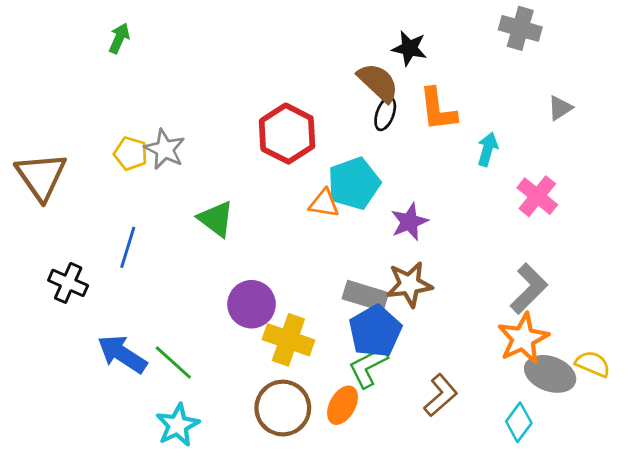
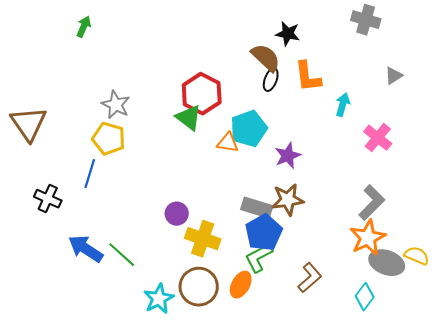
yellow pentagon: (131, 154) -> (109, 139), moved, size x1.4
green triangle: (216, 219) -> (189, 118), moved
purple circle: (252, 304) -> (177, 214), size x0.7
cyan star: (178, 425) -> (159, 299), moved

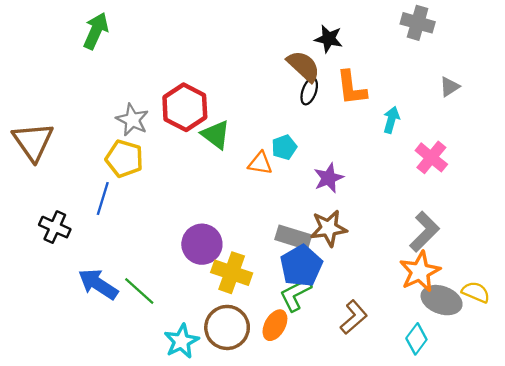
green arrow: (84, 27) -> (96, 31), size x1.5
red hexagon: (202, 94) -> (185, 107), moved
cyan pentagon: (249, 129) -> (284, 147), size x0.6
purple circle: (177, 214) -> (202, 244), size x1.5

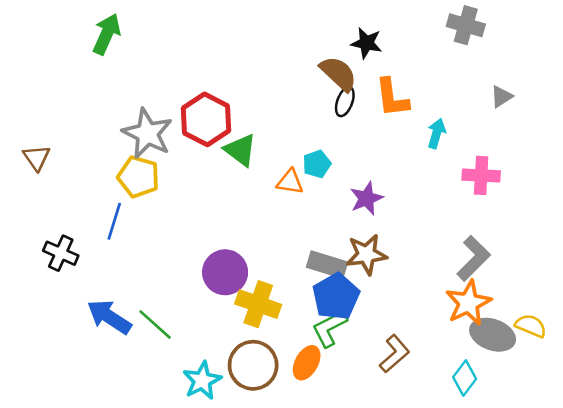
gray star: (132, 120) -> (147, 133), size x1.4
brown triangle: (33, 141) -> (37, 158), size x0.6
pink cross: (431, 157) -> (481, 175), turned -36

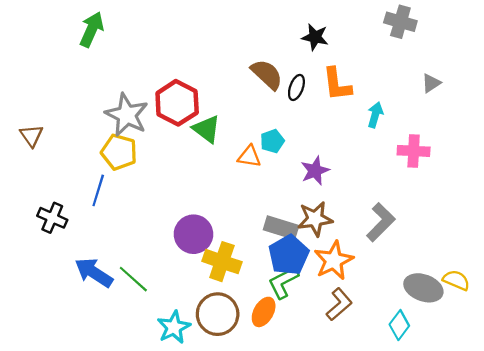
brown semicircle: (338, 74) -> (267, 74), moved
gray L-shape: (473, 258) -> (381, 222), moved
orange star: (468, 303) -> (334, 260), moved

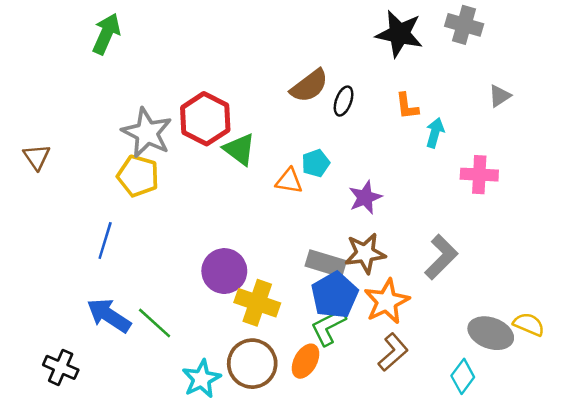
black star: (315, 37) -> (399, 34), moved, size x1.5
brown semicircle: (267, 74) -> (309, 86), turned 100
orange L-shape: (337, 84) -> (407, 106), moved, size x0.7
blue line: (98, 190) -> (105, 241), moved
black cross: (52, 218) -> (61, 367), moved

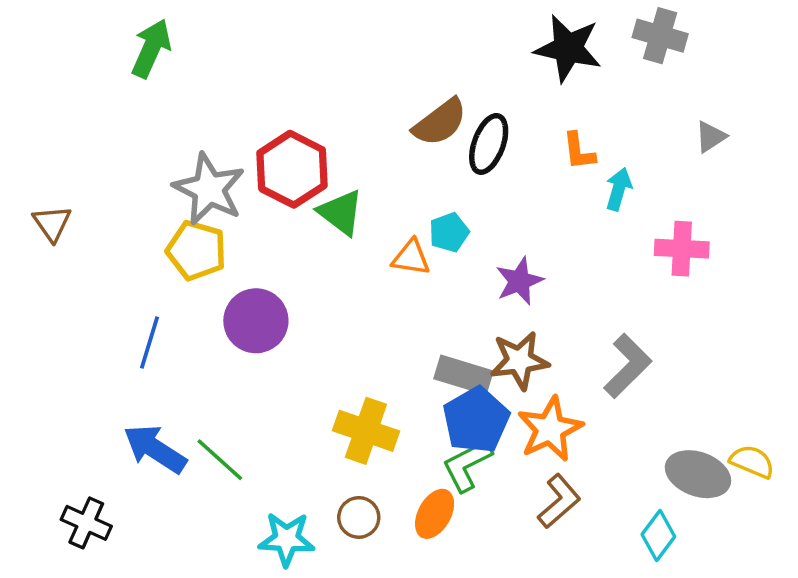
black ellipse: (344, 101) -> (489, 144), size x1.4
purple circle: (224, 271) -> (256, 321), moved
brown circle: (252, 364) -> (359, 517), size x0.6
cyan star: (201, 379) -> (287, 539), turned 30

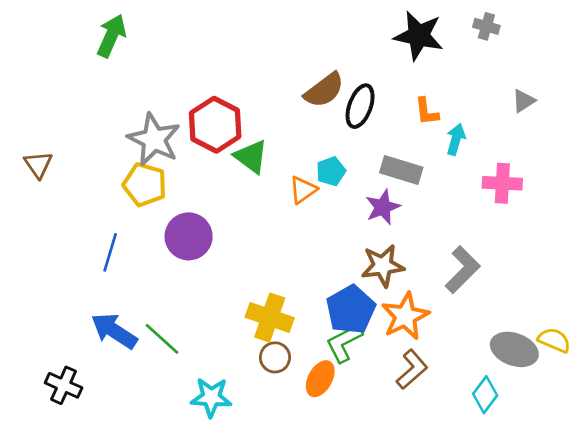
gray cross: (660, 36) -> (486, 26), size x0.7
orange triangle: (411, 258) -> (303, 190), turned -44
gray rectangle: (463, 375) -> (401, 170), moved
brown circle: (359, 517) -> (275, 357), moved

